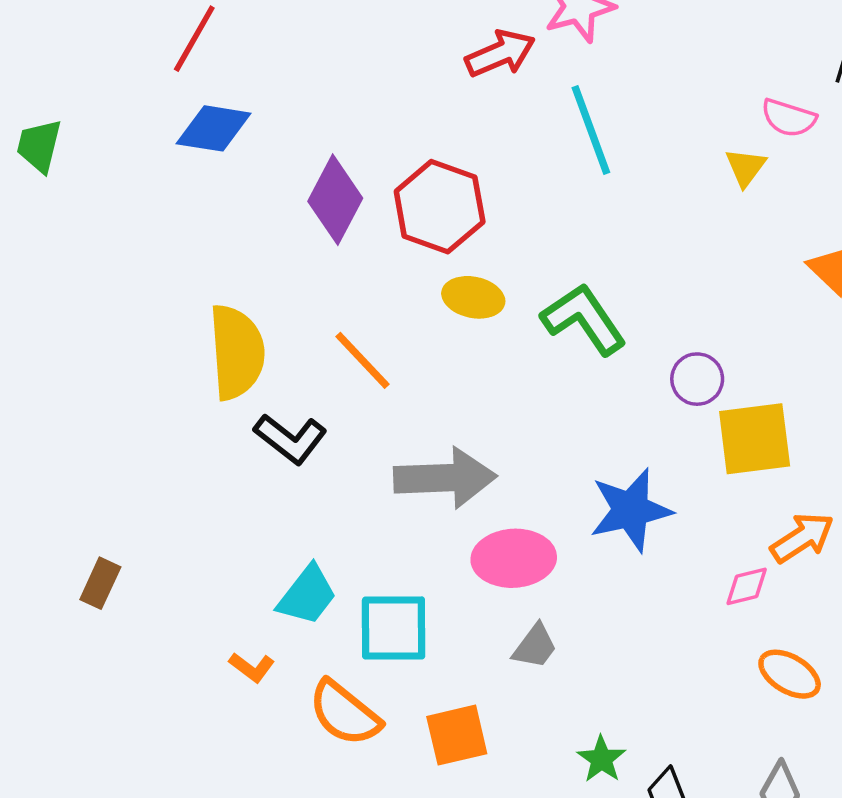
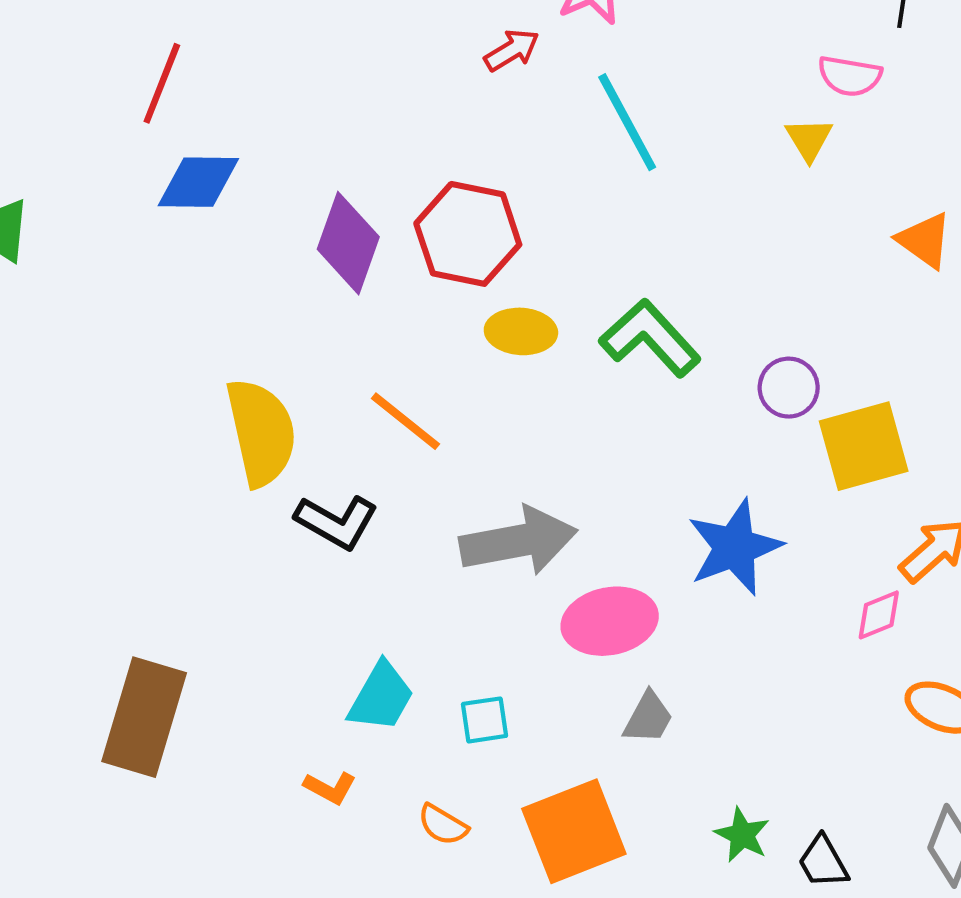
red arrow: (500, 54) -> (512, 50), size x0.7
brown rectangle: (100, 583) -> (144, 717), size x2.0
cyan square: (394, 628) -> (484, 720), size x0.6
orange semicircle: (345, 713) -> (443, 825), size x0.6
orange square: (457, 735) -> (574, 831), size x1.4

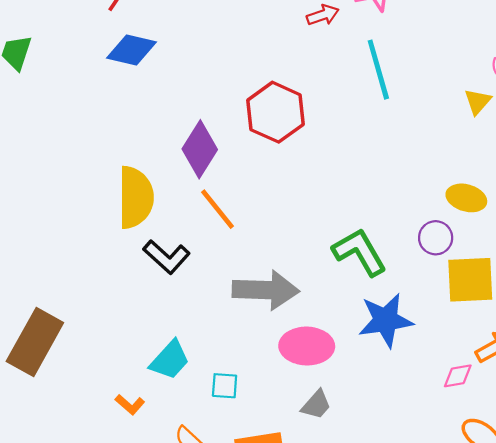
purple diamond: (348, 243) -> (200, 149), moved
yellow ellipse: (521, 331) -> (466, 198), moved
green L-shape: (650, 338) -> (360, 252), moved

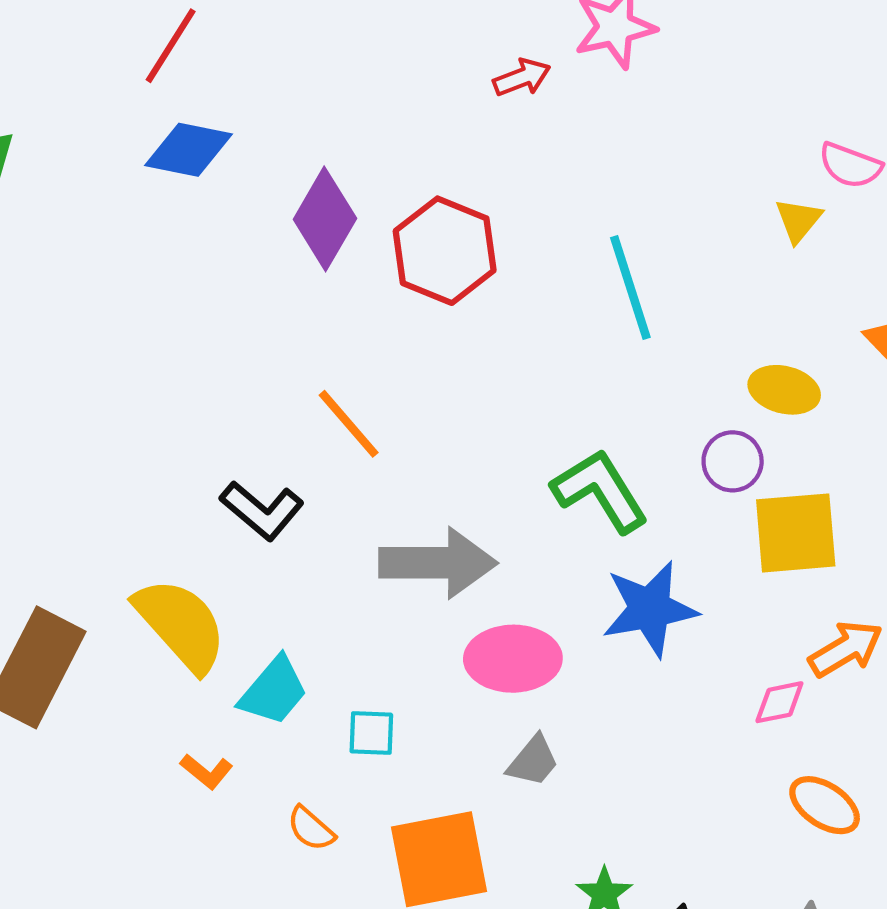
cyan line: (378, 70) -> (630, 288), moved
purple diamond: (200, 149) -> (325, 219), moved
yellow semicircle: (136, 197) -> (181, 625), moved, turned -40

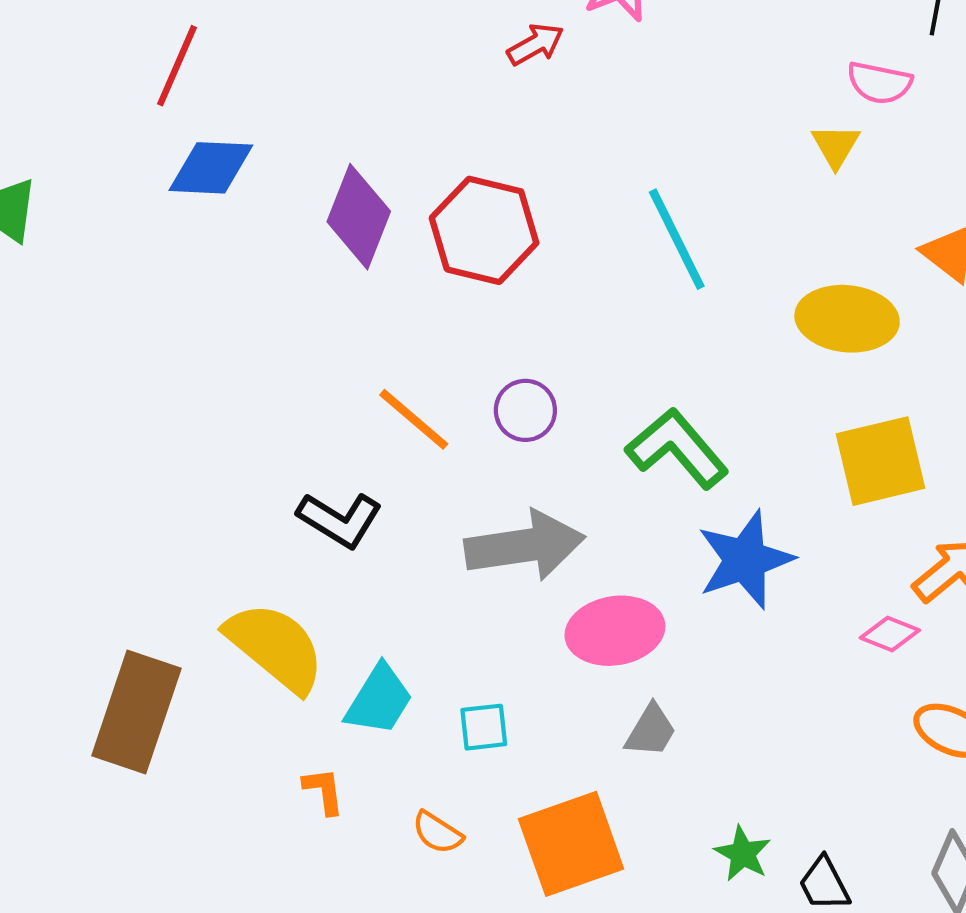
yellow ellipse: (784, 390) -> (847, 319), size x1.4
purple circle: (733, 461) -> (525, 410), moved
pink diamond: (779, 702) -> (890, 634), turned 42
orange L-shape: (207, 771) -> (324, 791), turned -128

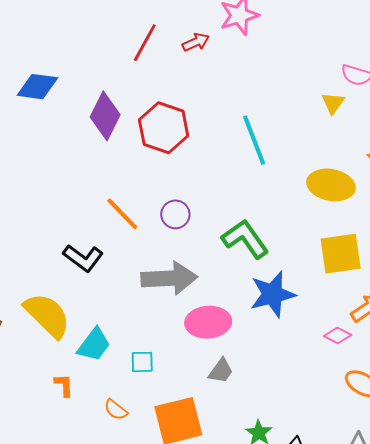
red line: (177, 66) -> (145, 43), moved

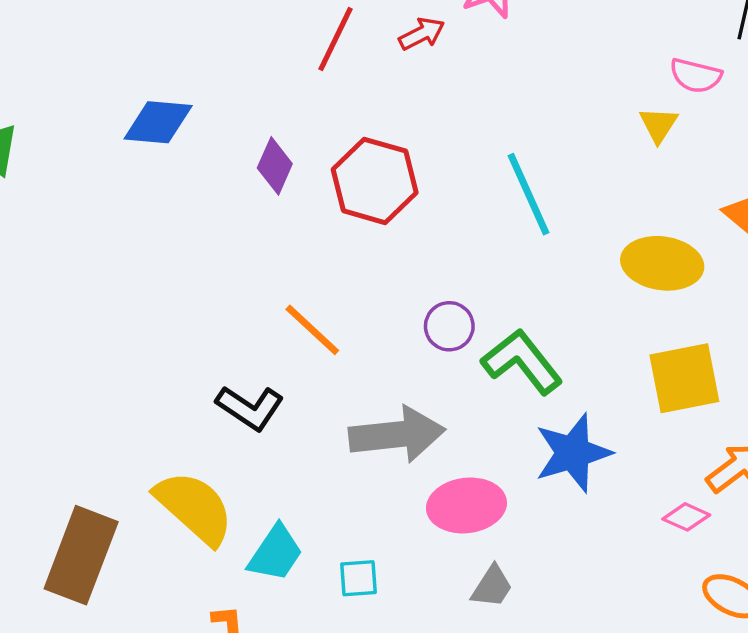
purple diamond: (105, 116) -> (275, 166), size x0.7
purple circle: (175, 214) -> (449, 326), moved

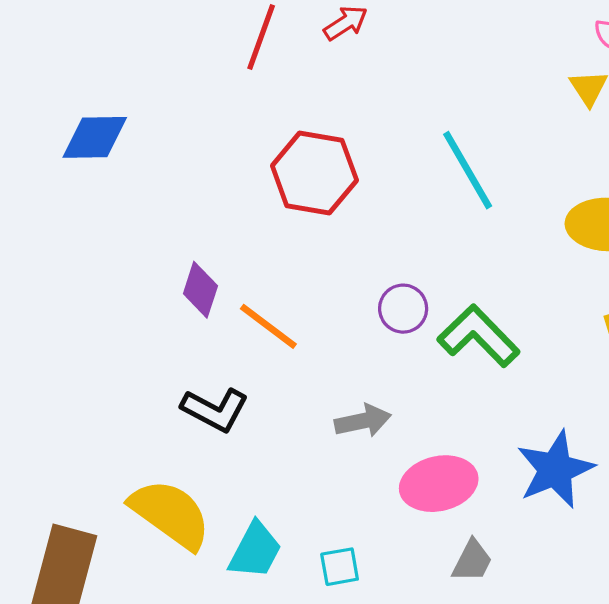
purple diamond: (275, 166) -> (200, 290), moved
gray arrow: (397, 435) -> (363, 421), size x0.6
blue star: (573, 453) -> (555, 469), moved

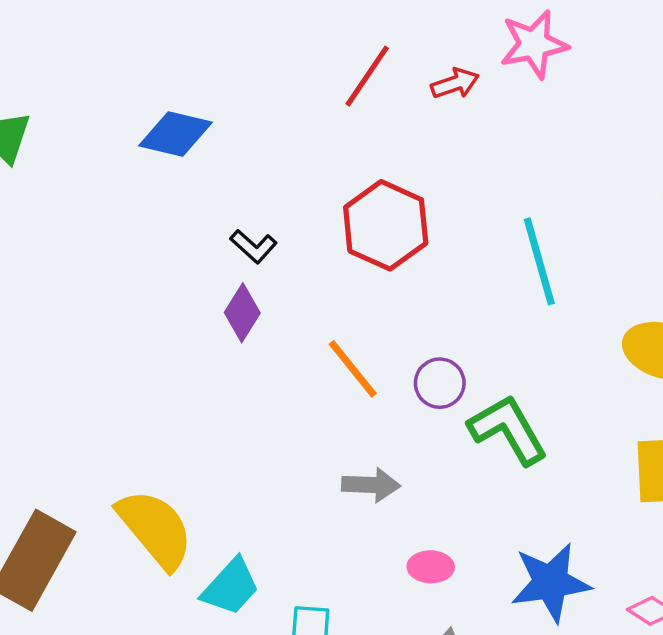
orange line: (268, 326) -> (353, 369), moved
black L-shape: (215, 410) -> (254, 246), moved, size x0.7
pink ellipse: (439, 484) -> (431, 567), size x0.6

